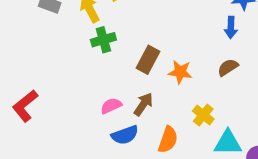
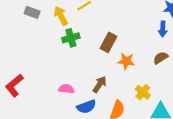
brown rectangle: (148, 60) -> (108, 42), moved
pink semicircle: (111, 106) -> (66, 89), moved, turned 32

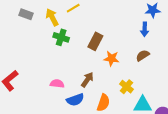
green cross: (71, 38) -> (61, 37), turned 35

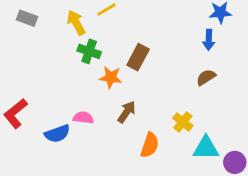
gray rectangle: (26, 14) -> (27, 18), moved
orange star: (111, 58) -> (111, 77), moved
blue semicircle: (75, 100) -> (57, 134), moved

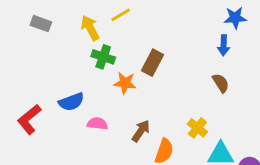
brown semicircle: (206, 77) -> (221, 83), turned 90
brown arrow: (127, 112) -> (141, 131), moved
blue semicircle: (57, 134) -> (71, 102), moved

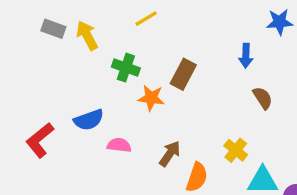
yellow arrow: (90, 28) -> (87, 35), moved
blue arrow: (224, 45) -> (246, 56), moved

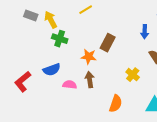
green cross: (126, 68) -> (60, 39), moved
yellow cross: (236, 150) -> (133, 75), moved
brown arrow: (170, 154) -> (90, 80), moved, turned -42

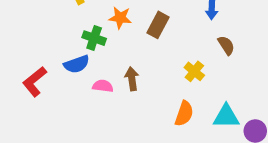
green cross: (60, 39) -> (94, 38), moved
orange star: (89, 57) -> (120, 18), moved
orange semicircle: (116, 104) -> (184, 114), moved

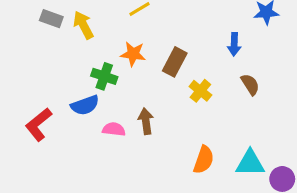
yellow cross: (194, 71) -> (200, 91), moved

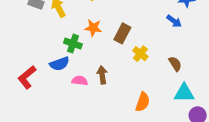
blue arrow: (234, 44) -> (174, 21), moved, turned -56
brown semicircle: (250, 84) -> (175, 64), moved
cyan triangle: (250, 163) -> (184, 93), moved

